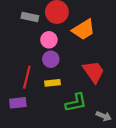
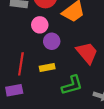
purple circle: (51, 59) -> (52, 41), moved

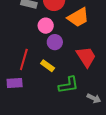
yellow rectangle: (47, 67) -> (48, 66), turned 40

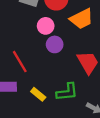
red line: (24, 59) -> (20, 62), turned -50
yellow rectangle: (48, 66) -> (38, 94), moved

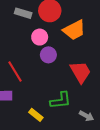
yellow rectangle: (38, 94) -> (36, 115), moved

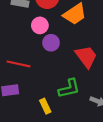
red line: (15, 71) -> (18, 64), turned -40
yellow rectangle: (36, 115) -> (45, 106), turned 32

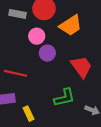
yellow rectangle: (45, 106) -> (28, 114), moved

